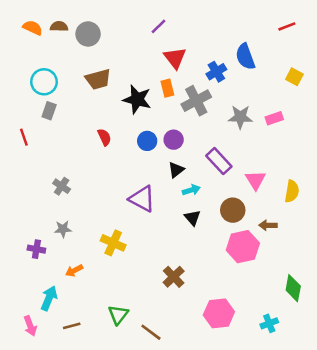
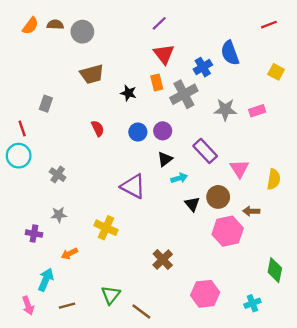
purple line: (158, 26) -> (159, 23), moved
orange semicircle: (33, 28) -> (30, 26), turned 102
cyan circle: (44, 82) -> (19, 156), moved
black star: (137, 99) -> (128, 93), size x0.6
black triangle: (192, 218) -> (192, 204), moved

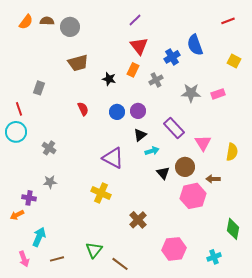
orange rectangle: (157, 82) -> (133, 70), turned 40
gray cross: (184, 94) -> (156, 80), size x0.6
yellow cross: (106, 228) -> (101, 193), moved
orange arrow: (69, 254) -> (17, 215), moved

